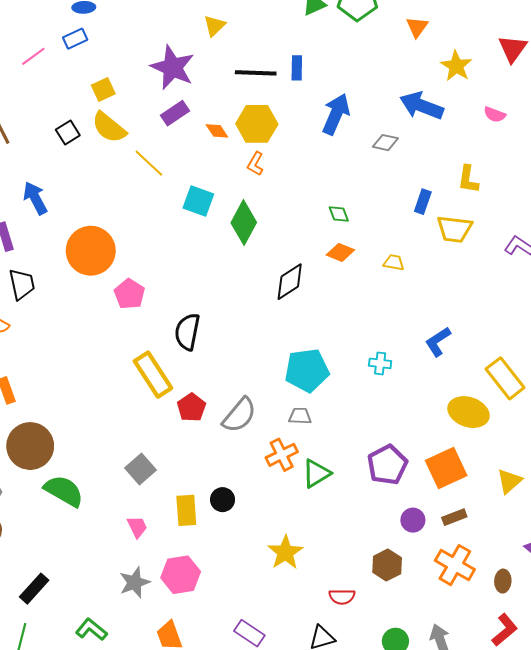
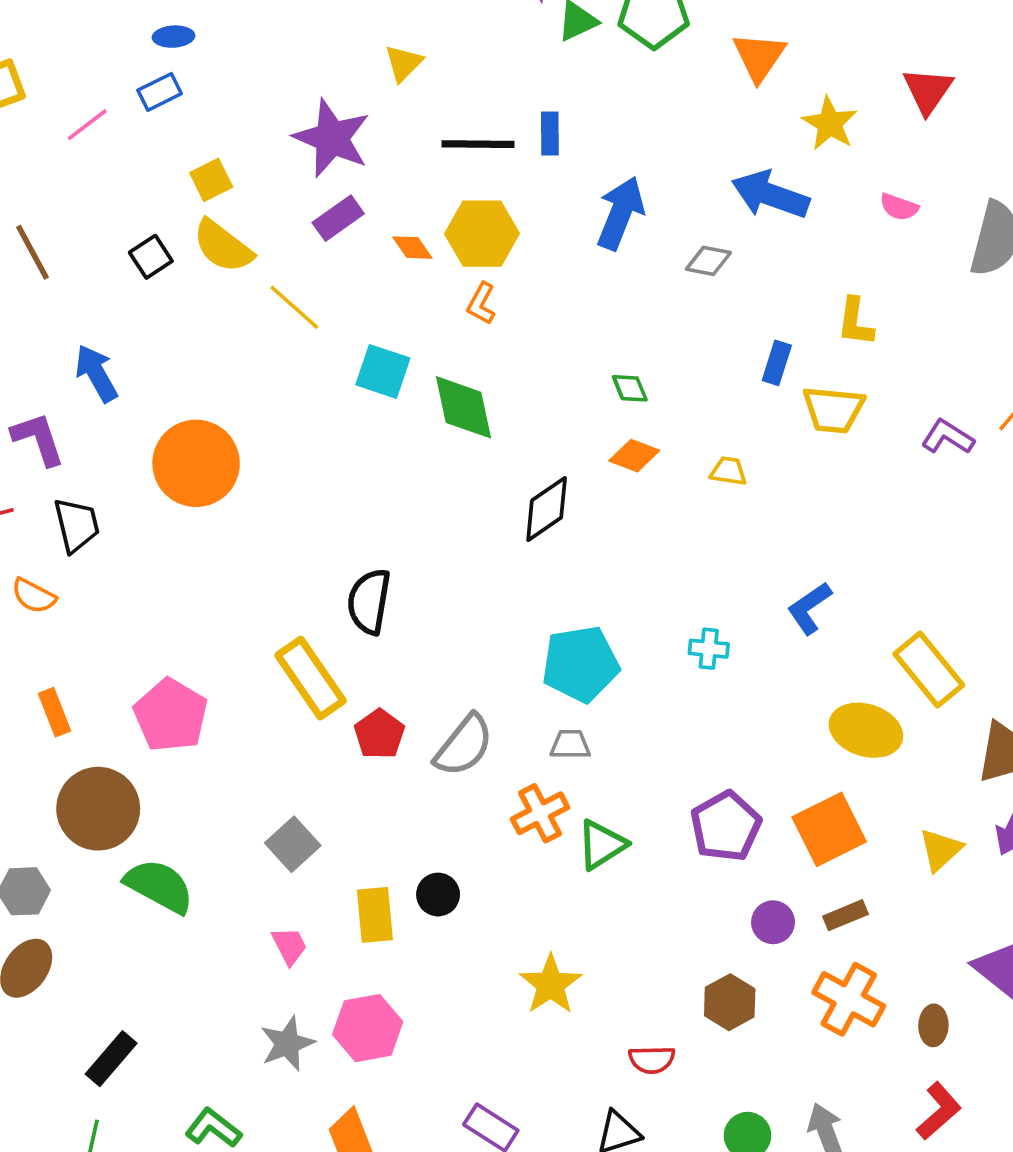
orange triangle: (417, 27) -> (759, 57), size x1.4
green diamond: (244, 223) -> (464, 407), turned -39
pink pentagon: (129, 294) -> (171, 715), moved, size x1.4

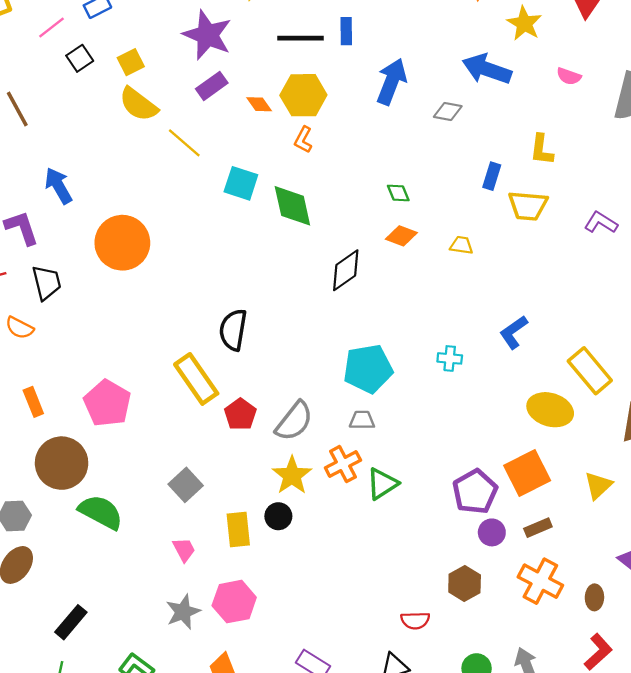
black square: (151, 257) -> (80, 58), moved
purple pentagon: (726, 826) -> (475, 492), moved
yellow star: (551, 984) -> (292, 475), moved

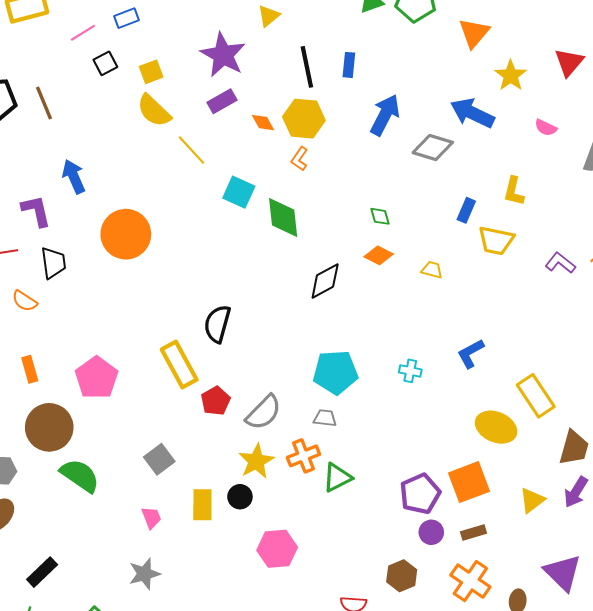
black line: (300, 38) -> (307, 67), turned 72
gray diamond: (448, 111) -> (433, 148), size x1.5
pink hexagon: (234, 602) -> (277, 549), moved

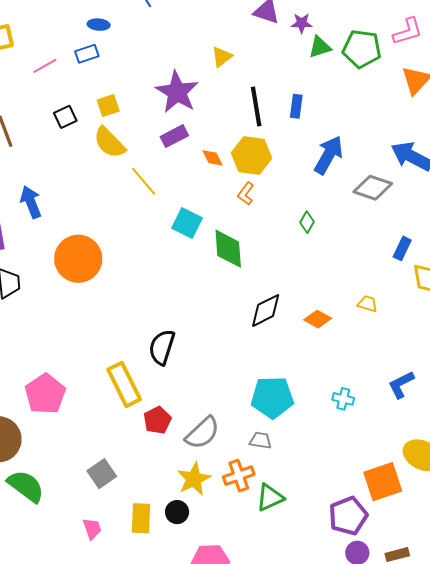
black square: (105, 63) -> (65, 117), moved
green diamond: (380, 216) -> (307, 222), moved, turned 45
orange diamond: (379, 255) -> (318, 319), moved
orange square: (469, 482) -> (383, 482), moved

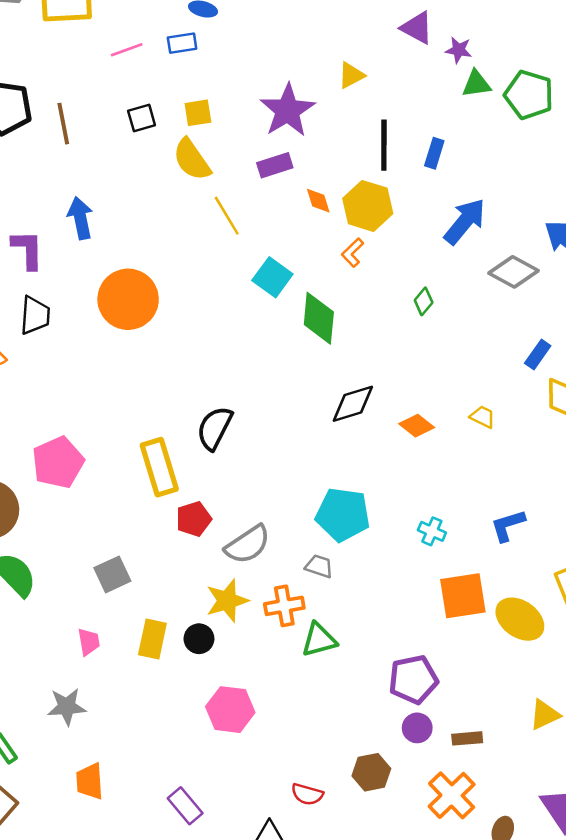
orange square: (383, 482) -> (463, 596), moved

